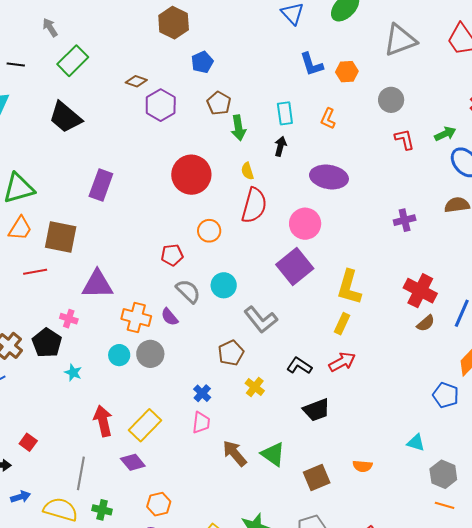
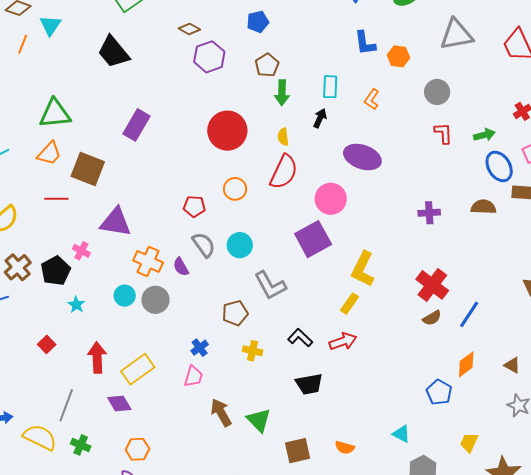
yellow cross: (255, 387) -> (253, 351), turned -36
red square: (28, 442) -> (47, 344), moved

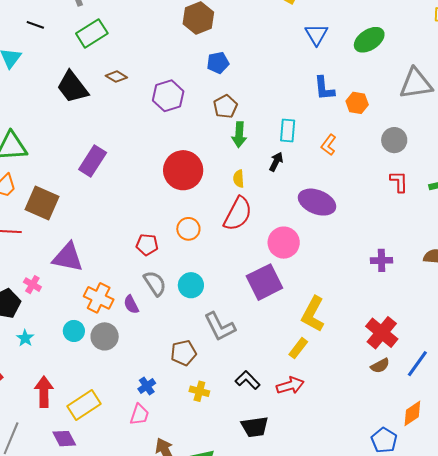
brown diamond: (189, 29) -> (116, 77), moved

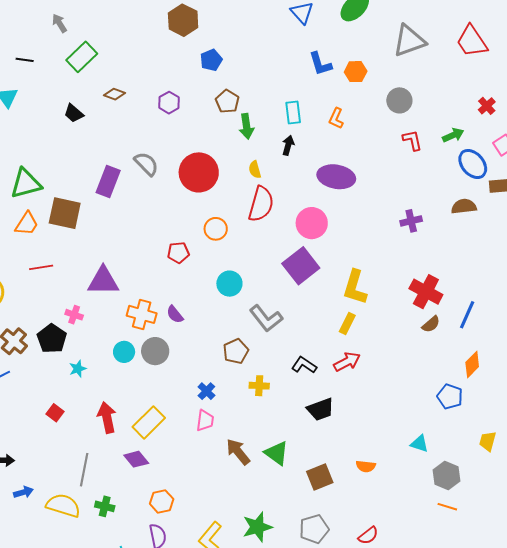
black trapezoid: (72, 87) -> (74, 113), size x0.6
purple hexagon: (168, 96) -> (169, 103), size x0.7
brown square: (42, 203) -> (65, 213), moved
gray semicircle: (155, 283) -> (146, 164), moved
cyan star: (25, 338) -> (78, 369), turned 30

